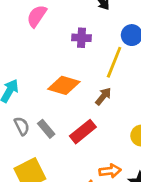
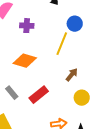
purple cross: (82, 38) -> (27, 26), moved
brown arrow: (103, 96) -> (72, 75), moved

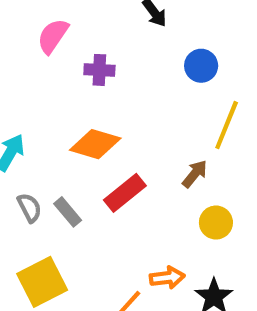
yellow line: (62, 44) -> (227, 125), moved
red rectangle: (39, 95) -> (125, 193), moved

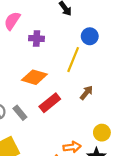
yellow line: (227, 125) -> (73, 60), moved
yellow circle: (216, 223) -> (102, 133), moved

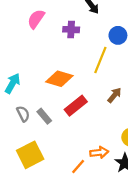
purple cross: (37, 38) -> (71, 30), moved

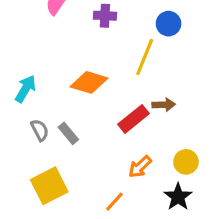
brown arrow: (114, 95) -> (164, 105), turned 49
red rectangle: (76, 106) -> (134, 119), moved
orange arrow: (99, 152) -> (140, 167), moved, turned 144

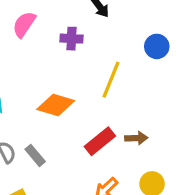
blue circle: (168, 24) -> (157, 46), moved
brown arrow: (164, 105) -> (136, 138), moved

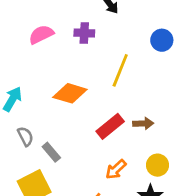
pink semicircle: (24, 24) -> (41, 34), moved, turned 30
gray rectangle: (35, 155) -> (51, 152), moved

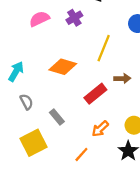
purple cross: (84, 33) -> (74, 18), turned -35
brown arrow: (143, 123) -> (122, 78), moved
gray rectangle: (51, 152) -> (57, 117), moved

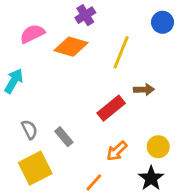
pink semicircle: (39, 19) -> (32, 34), moved
orange diamond: (63, 67) -> (71, 47), moved
gray semicircle: (26, 102) -> (29, 130), moved

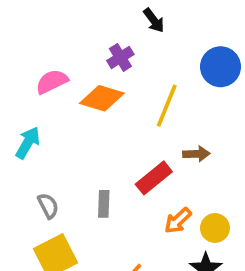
blue circle: (163, 22) -> (221, 67), size x1.4
gray rectangle: (64, 137) -> (104, 204), moved, turned 42
orange arrow: (117, 151) -> (178, 221), moved

